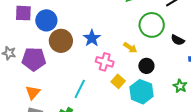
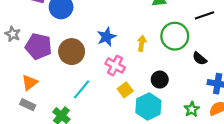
brown circle: (61, 41) -> (72, 52), moved
yellow arrow: (130, 48) -> (142, 43), moved, turned -128

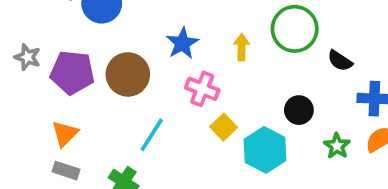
black circle: (160, 80) -> (299, 110), moved

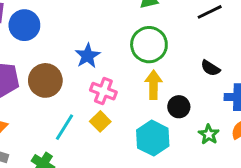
green circle: (295, 29) -> (149, 45), moved
yellow arrow: (242, 47) -> (153, 85), moved, size x1.4
yellow square: (224, 127) -> (100, 121), moved

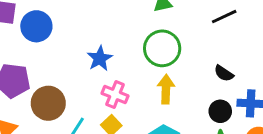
brown circle: (45, 80) -> (48, 103), moved
black circle: (179, 107) -> (220, 111), moved

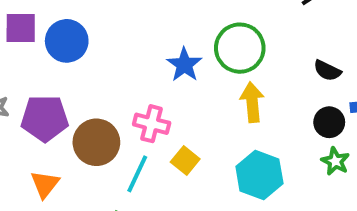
blue star: (100, 58) -> (184, 65), moved
pink cross: (115, 95) -> (152, 124), moved

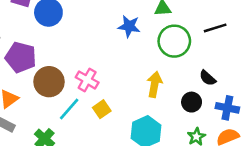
green circle: (240, 48) -> (174, 41), moved
blue star: (184, 65) -> (129, 26), moved, turned 30
black circle: (329, 122) -> (192, 102), moved

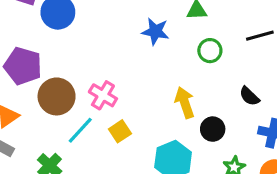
green circle: (174, 41) -> (210, 51), size x0.6
yellow arrow: (155, 84) -> (185, 103), turned -30
black circle: (192, 102) -> (213, 129), moved

